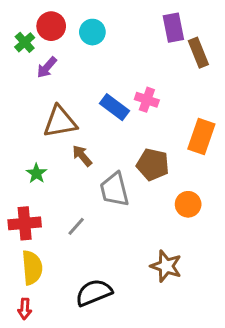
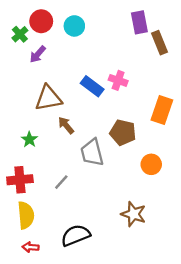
red arrow: (25, 309) -> (31, 247), moved, turned 91

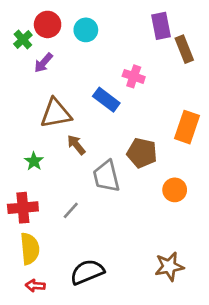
pink cross: (118, 80) -> (134, 76), moved
brown star: (133, 214) -> (169, 266), moved, turned -30

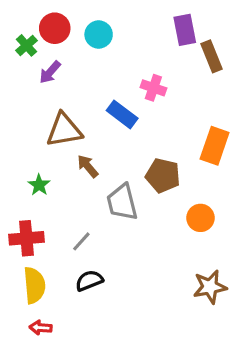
brown star: (169, 266) -> (210, 287), moved
black semicircle: (87, 272) -> (89, 281), moved, size x0.7

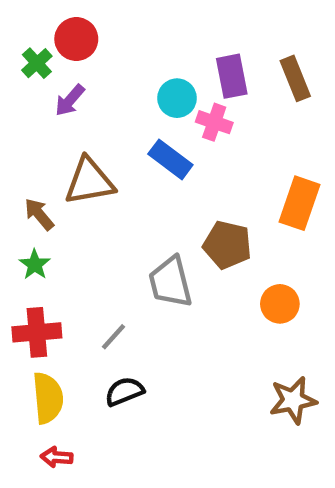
purple rectangle: (185, 30) -> (232, 76), moved
cyan circle: (99, 34) -> (177, 98), moved
brown arrow: (88, 166) -> (39, 214), moved
green star: (39, 185) -> (35, 264), moved

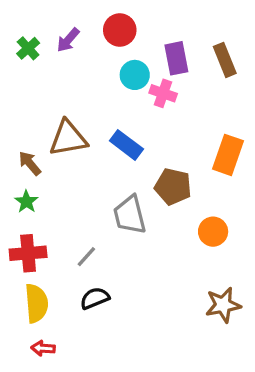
red circle: (76, 39) -> (120, 30), moved
purple arrow: (70, 100) -> (68, 40), moved
blue rectangle: (170, 159) -> (126, 145), moved

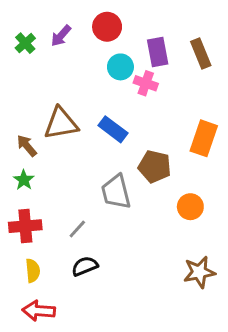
yellow semicircle: (36, 303) -> (33, 271), size x0.7
red arrow: (43, 348) -> (39, 311), size x1.5

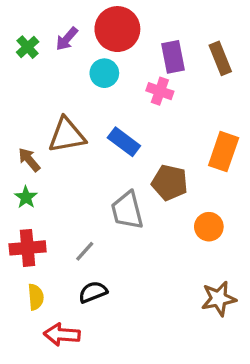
red circle: (107, 27) -> (117, 29), size x1.4
cyan circle: (120, 67) -> (104, 73), moved
red arrow: (39, 311) -> (62, 335), moved

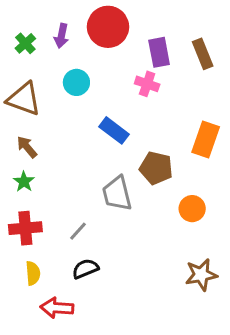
purple arrow: (67, 39) -> (61, 36), turned -30
cyan circle: (104, 73) -> (76, 82), moved
brown triangle: (67, 135) -> (24, 99), moved, turned 30

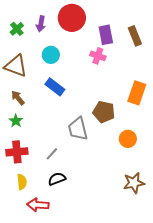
blue rectangle: (114, 130) -> (55, 87), moved

